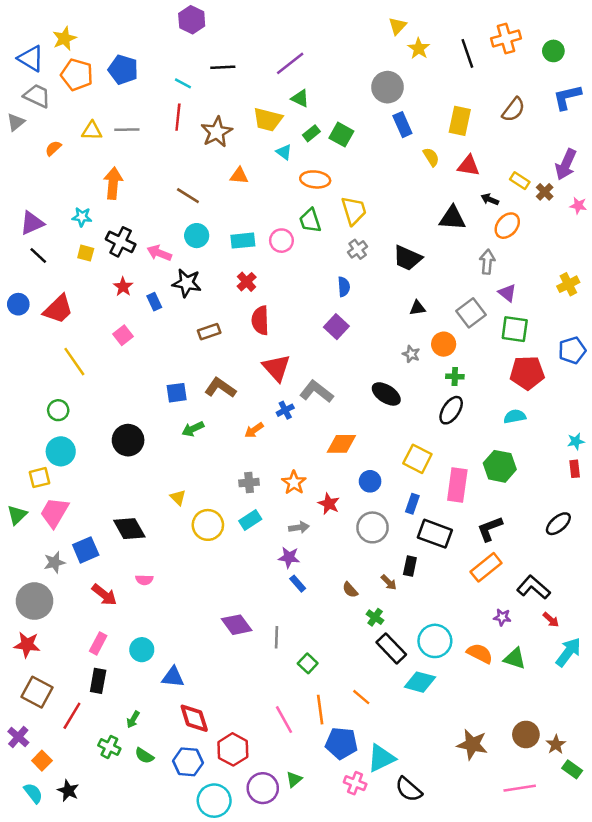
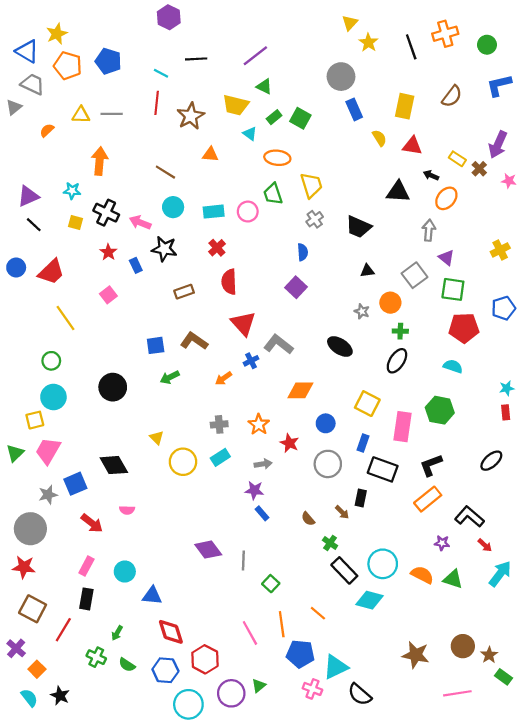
cyan semicircle: (515, 416) -> (453, 366), turned 30

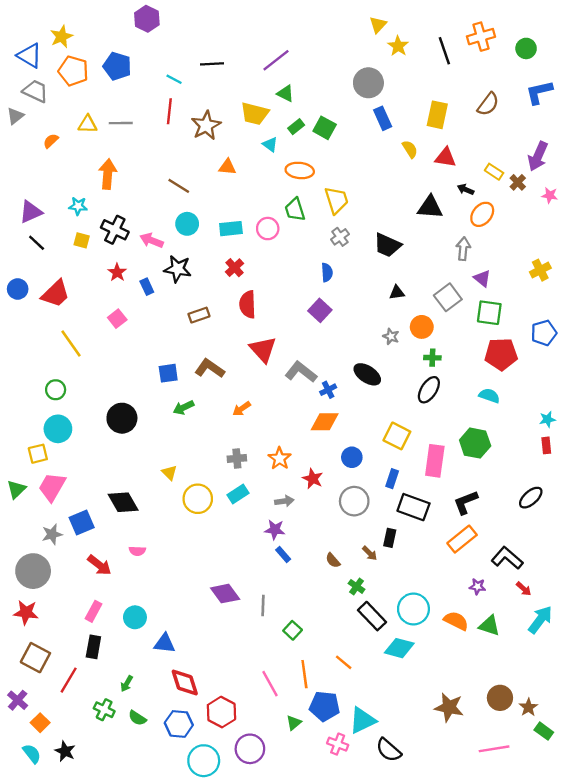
purple hexagon: (169, 17) -> (147, 19), moved
blue cross: (251, 361) -> (328, 390), moved
green triangle: (259, 686) -> (294, 723), moved

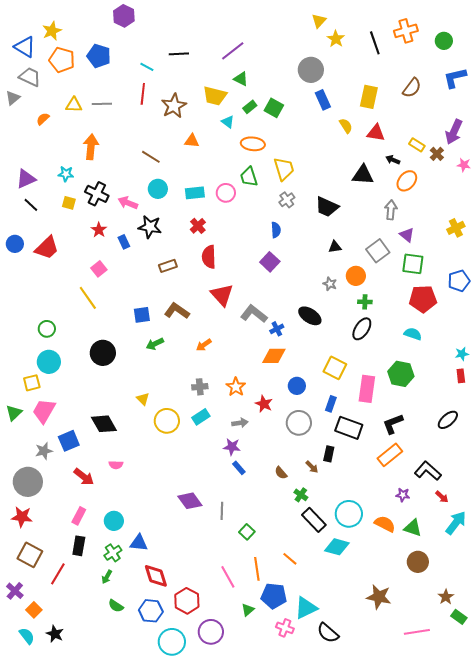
yellow line: (71, 344) -> (88, 298), moved
brown circle: (500, 698) -> (418, 562), moved
green cross: (104, 710) -> (113, 553), moved, turned 30

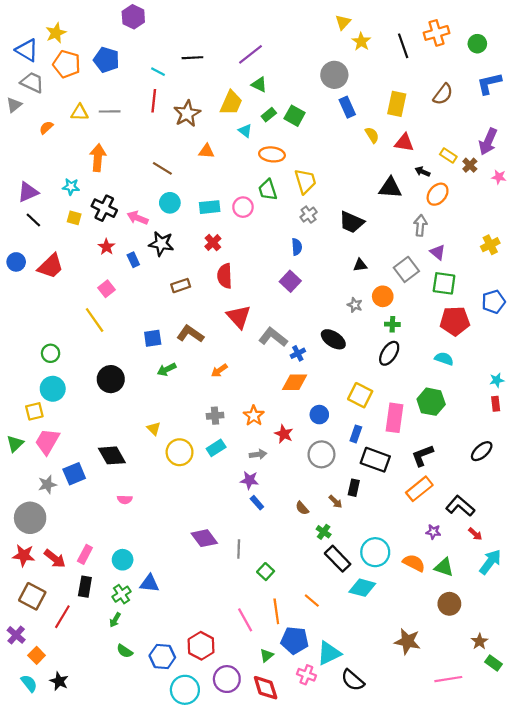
yellow trapezoid: (215, 96) -> (231, 103), turned -80
red arrow: (84, 477) -> (55, 559), moved
red diamond: (156, 576) -> (266, 688), moved

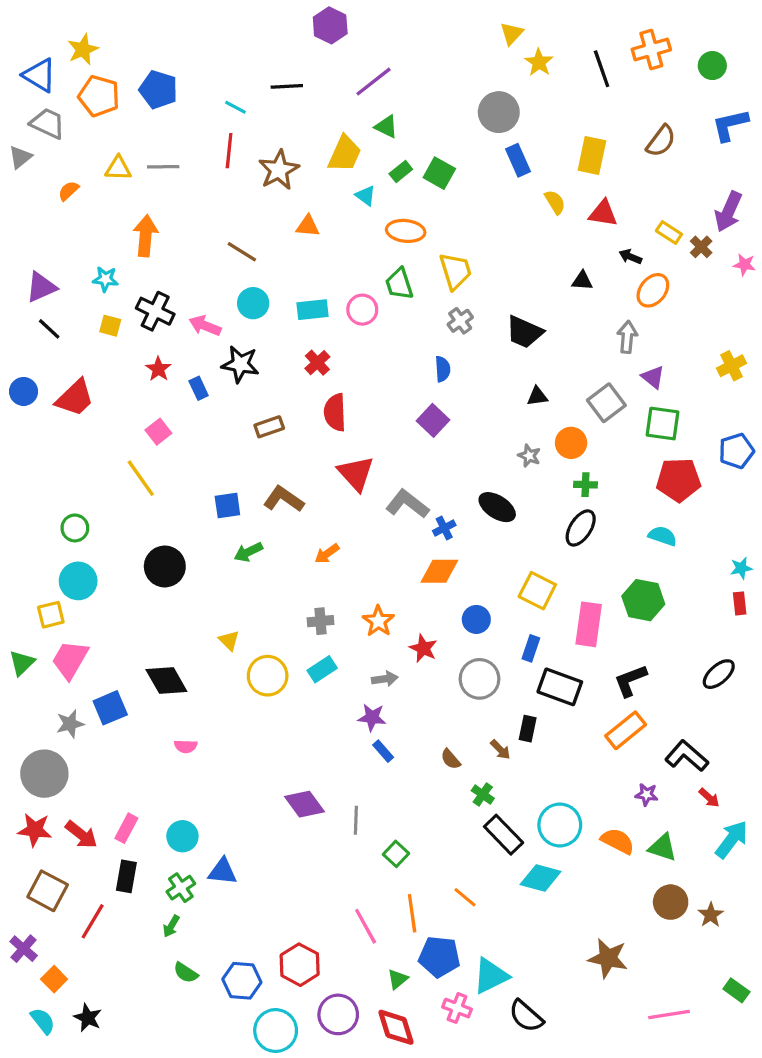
purple hexagon: (133, 17) -> (330, 25), moved
black triangle: (390, 188) -> (582, 281), size x0.6
brown star: (479, 641) -> (711, 915), moved

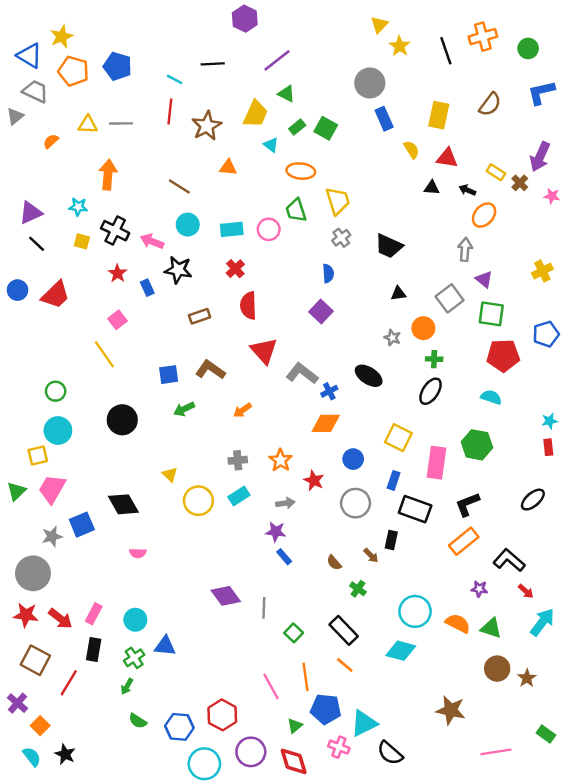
black triangle: (582, 281) -> (432, 188), moved
black rectangle: (504, 835) -> (344, 630), moved

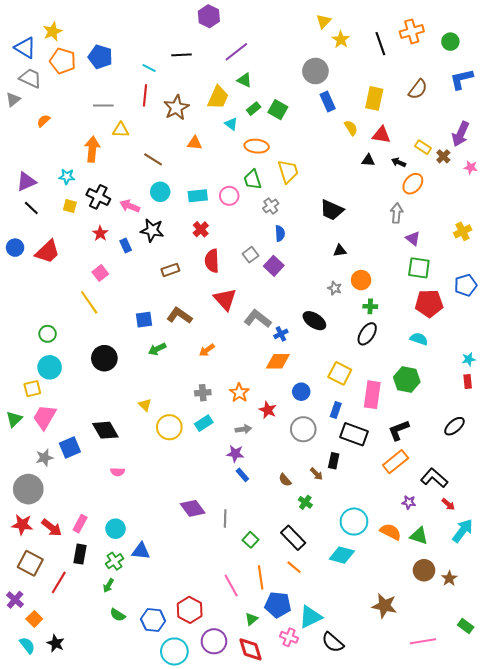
yellow triangle: (88, 125) -> (121, 130), moved
gray cross: (341, 238) -> (271, 206), moved
gray square: (450, 298) -> (250, 255), moved, size x0.7

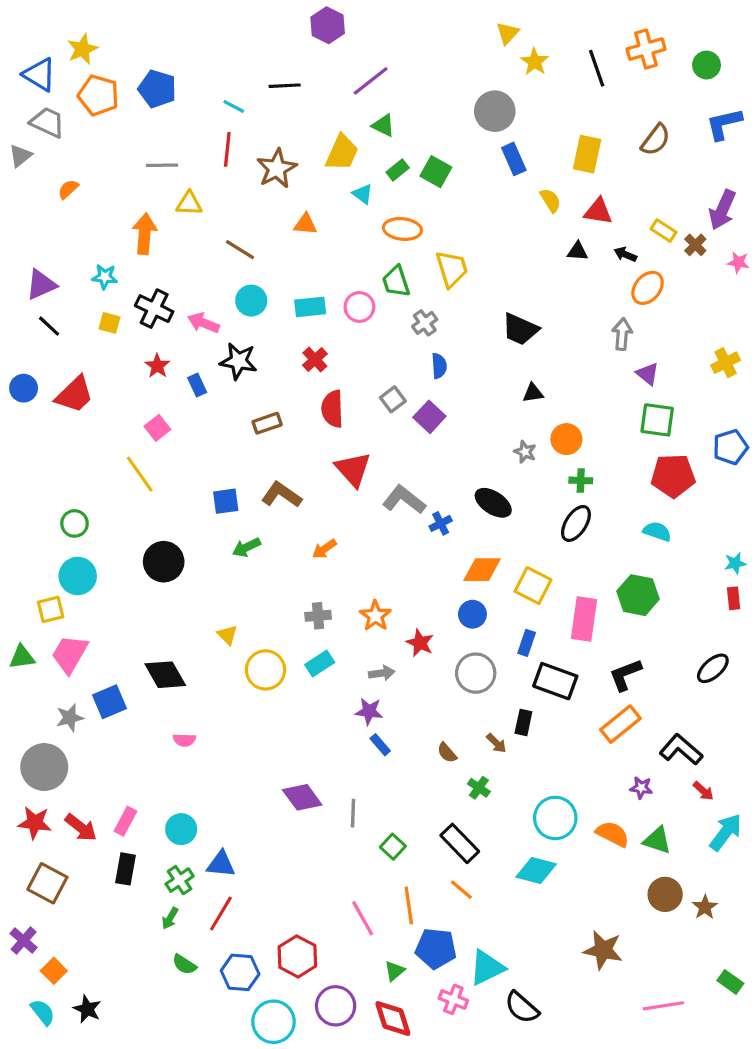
orange diamond: (278, 361) -> (482, 570), moved
green triangle: (14, 419) -> (22, 657), turned 36
red line: (59, 582) -> (221, 913), moved

